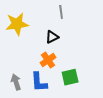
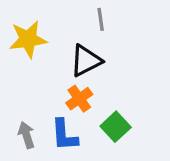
black triangle: (52, 37) -> (86, 61), size x1.5
green square: (70, 77) -> (116, 127), turned -30

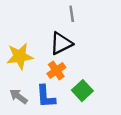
yellow star: (28, 39) -> (20, 56), moved
gray arrow: (26, 135) -> (19, 96), turned -36

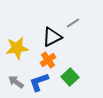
gray line: (72, 14) -> (73, 23), moved, turned 64
blue L-shape: (46, 96) -> (39, 82), turned 75

